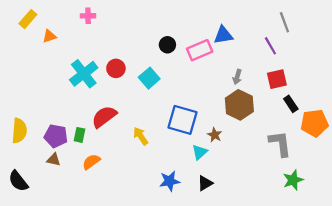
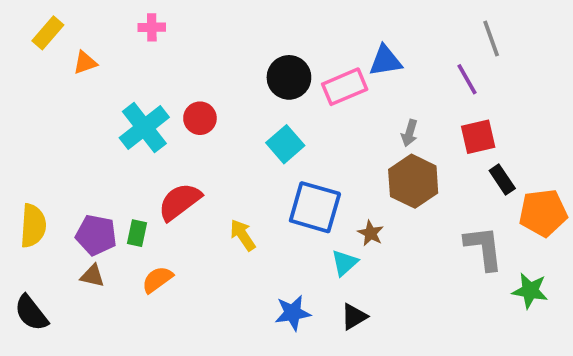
black circle: (167, 45) -> (289, 77), size x1.5
cyan square: (149, 78) -> (285, 144), moved
green star: (293, 180) -> (530, 291), moved, turned 30

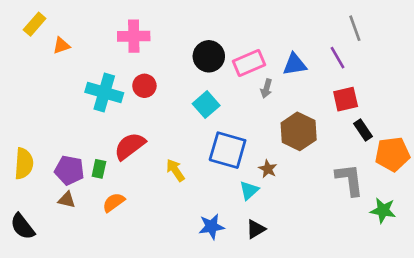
pink cross: (152, 27) -> (134, 36), moved, size x1.6
blue triangle: (385, 61) -> (295, 64), moved
cyan cross: (144, 127) -> (104, 92), turned -36
gray arrow: (410, 133) -> (266, 88), moved

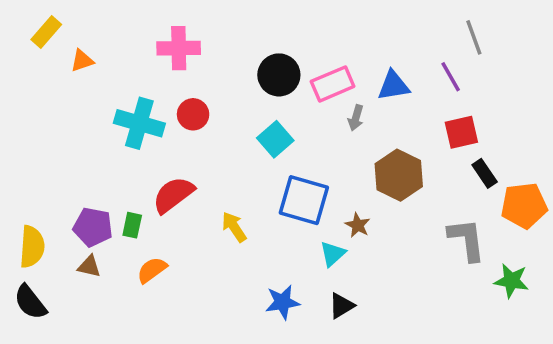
yellow semicircle: (24, 164) -> (32, 247), moved

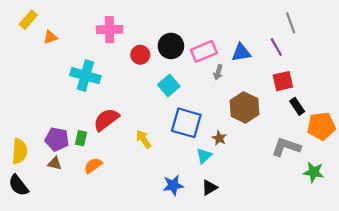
red circle: (193, 114) -> (140, 55), moved
gray L-shape: (467, 240) -> (286, 147), turned -64

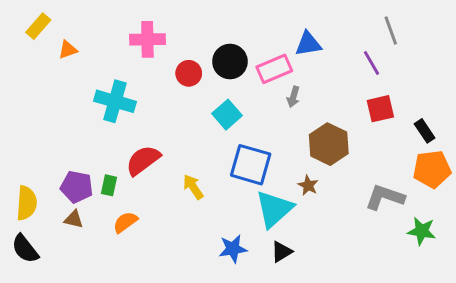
blue triangle: (241, 53) -> (308, 44), moved
black rectangle: (297, 106) -> (425, 131), moved
brown star: (219, 138) -> (308, 185), moved
cyan triangle: (204, 156) -> (274, 209), size x1.8

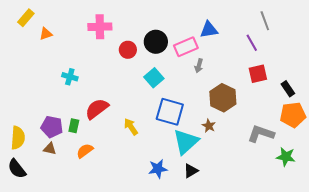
cyan cross: (115, 101) -> (70, 77), moved, size x0.6

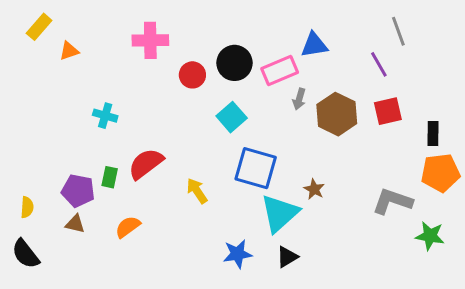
black rectangle: (288, 89) -> (433, 134), turned 35
brown hexagon: (223, 98) -> (337, 114), moved
green rectangle: (74, 126) -> (110, 177), moved
yellow semicircle: (18, 138) -> (27, 207), size x0.6

